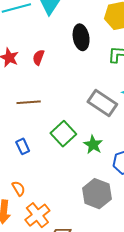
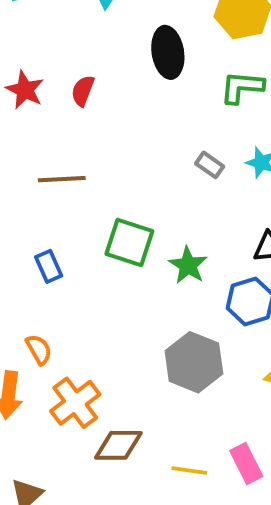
gray rectangle: (102, 103) -> (210, 165), moved, size x0.5
green square: (63, 134) -> (129, 243), turned -30

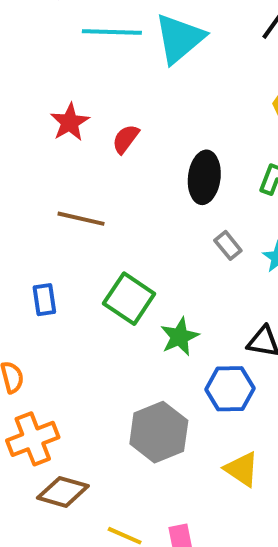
black ellipse: (168, 52) -> (204, 177), moved

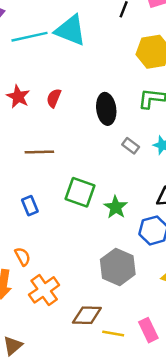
cyan triangle: (179, 38) -> (71, 30), turned -44
brown diamond: (63, 492) -> (87, 315), moved

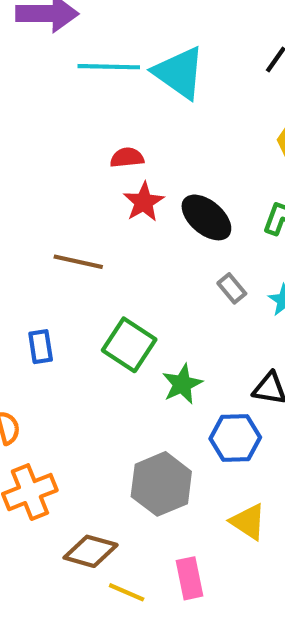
red star: (18, 97) -> (144, 202), moved
red semicircle: (54, 98) -> (127, 158), moved, turned 48
black ellipse: (106, 109) -> (206, 217), turned -56
pink rectangle: (148, 330) -> (190, 578), moved

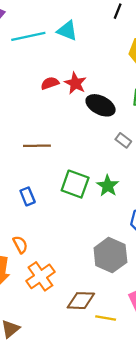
cyan triangle: (179, 73) -> (67, 31), size x0.7
red star: (144, 202) -> (75, 83), moved
green star: (182, 384) -> (108, 186), moved

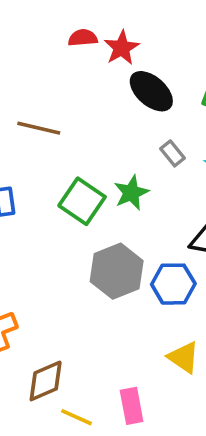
green star: (108, 186) -> (131, 193), moved
gray hexagon: (110, 255) -> (117, 271), moved
brown diamond: (81, 301) -> (46, 381), turned -40

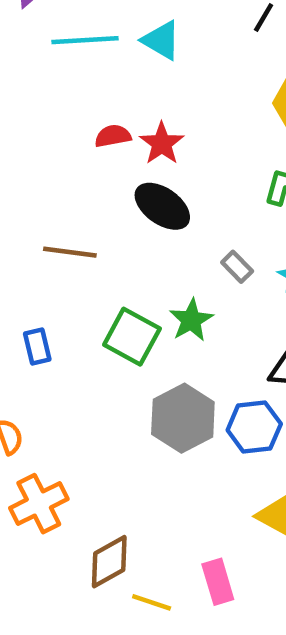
black ellipse: (151, 91) -> (162, 206), moved

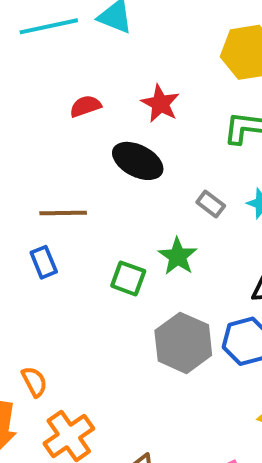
red star: (162, 143) -> (160, 104), moved
green square: (132, 337) -> (128, 278), size x0.7
blue rectangle: (37, 347) -> (44, 262), moved

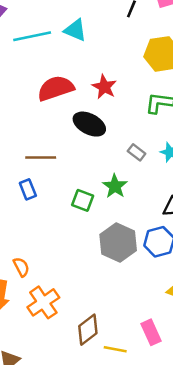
red semicircle: (85, 106) -> (56, 88), size x1.8

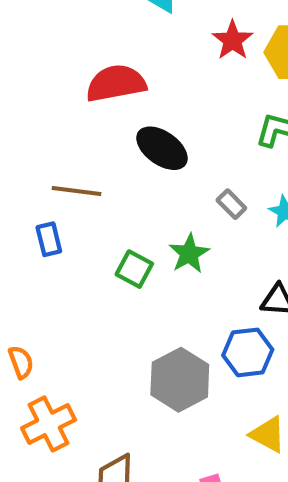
red star: (104, 87) -> (233, 40), moved
gray hexagon: (118, 242) -> (180, 380), moved

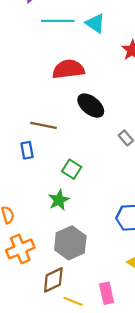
green star: (189, 254) -> (59, 200), moved
gray hexagon: (180, 380) -> (70, 243), moved

